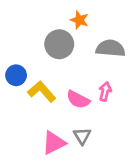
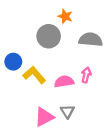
pink semicircle: (78, 100) -> (64, 82), turned 144

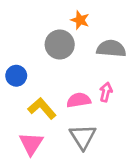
yellow L-shape: (34, 75) -> (42, 108), moved
gray triangle: (67, 111) -> (83, 137), size x1.5
pink triangle: (44, 117) -> (31, 144), moved, turned -30

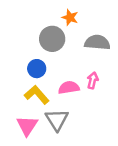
blue circle: (16, 76) -> (37, 69), moved
gray triangle: (83, 137) -> (57, 120), moved

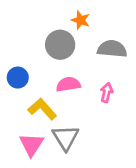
blue circle: (37, 69) -> (18, 78), moved
pink semicircle: (69, 88) -> (68, 84), moved

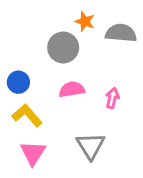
gray semicircle: (112, 49) -> (121, 33), moved
yellow L-shape: (42, 109) -> (27, 115), moved
gray triangle: (66, 138) -> (91, 146), moved

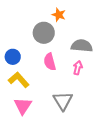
gray semicircle: (121, 33) -> (82, 46), moved
pink semicircle: (72, 89) -> (50, 62), turned -96

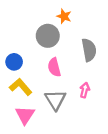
gray semicircle: (82, 46) -> (89, 50), turned 75
pink arrow: (78, 68) -> (85, 90), moved
gray triangle: (63, 101) -> (55, 100), moved

